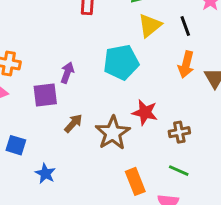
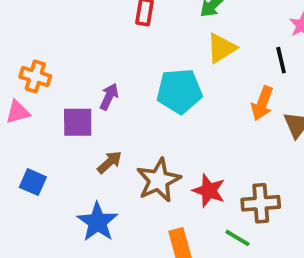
black line: (185, 26) -> (281, 60), moved
red star: (145, 113) -> (209, 191), moved
brown cross: (179, 132) -> (261, 203), moved, size x1.4
blue star: (45, 174) -> (97, 222), moved, size x1.5

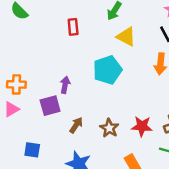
yellow triangle: (221, 48) -> (126, 37), turned -45
brown star: (159, 180) -> (109, 128), size x0.7

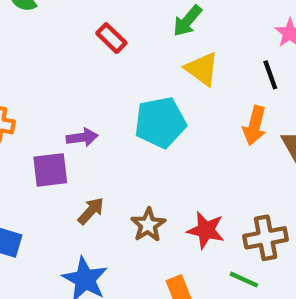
red rectangle: (73, 27) -> (111, 38), turned -49
purple arrow: (65, 85) -> (82, 137), turned 63

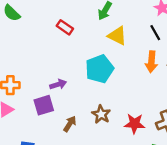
brown star: (148, 225) -> (101, 114), moved

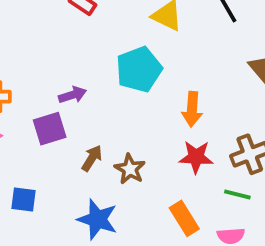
orange arrow: (151, 62) -> (192, 109), moved
brown star: (101, 114) -> (130, 169), moved

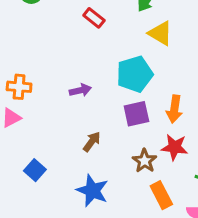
purple square: (50, 129) -> (136, 114), moved
brown star: (130, 169) -> (145, 161), moved
blue square: (23, 199) -> (35, 170), turned 30

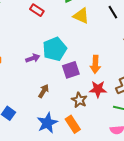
cyan pentagon: (135, 74) -> (55, 49), moved
blue star: (92, 191) -> (47, 123), turned 30
orange rectangle: (161, 195) -> (73, 124), moved

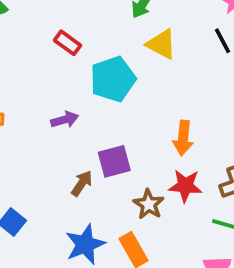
red rectangle: (37, 10) -> (68, 43), moved
cyan pentagon: (55, 49) -> (113, 79), moved
purple square: (71, 70) -> (114, 161), moved

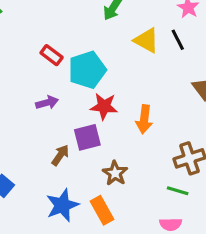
red rectangle: (68, 43) -> (52, 55), moved
yellow triangle: (161, 44) -> (146, 40), moved
red star: (185, 186) -> (104, 106), moved

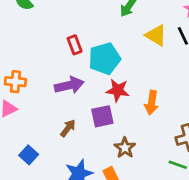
red rectangle: (52, 55) -> (75, 45), turned 30
purple arrow: (47, 103) -> (69, 85), size x1.5
brown arrow: (60, 155) -> (68, 128), moved

